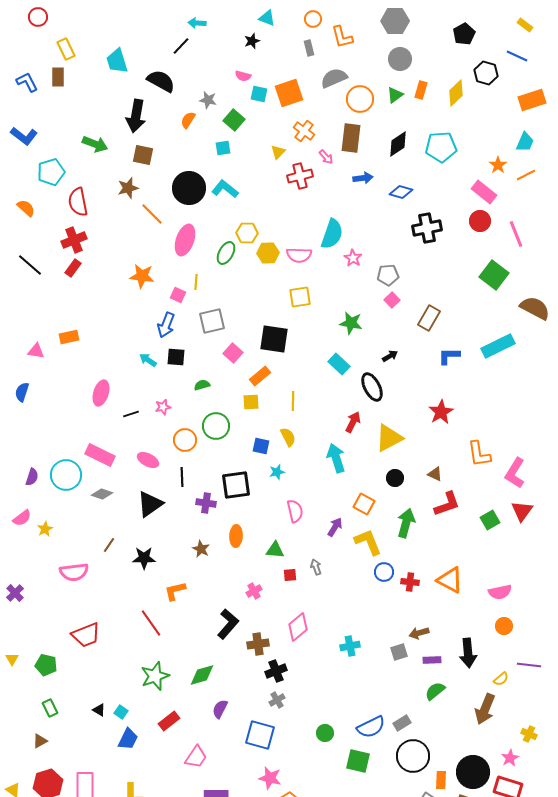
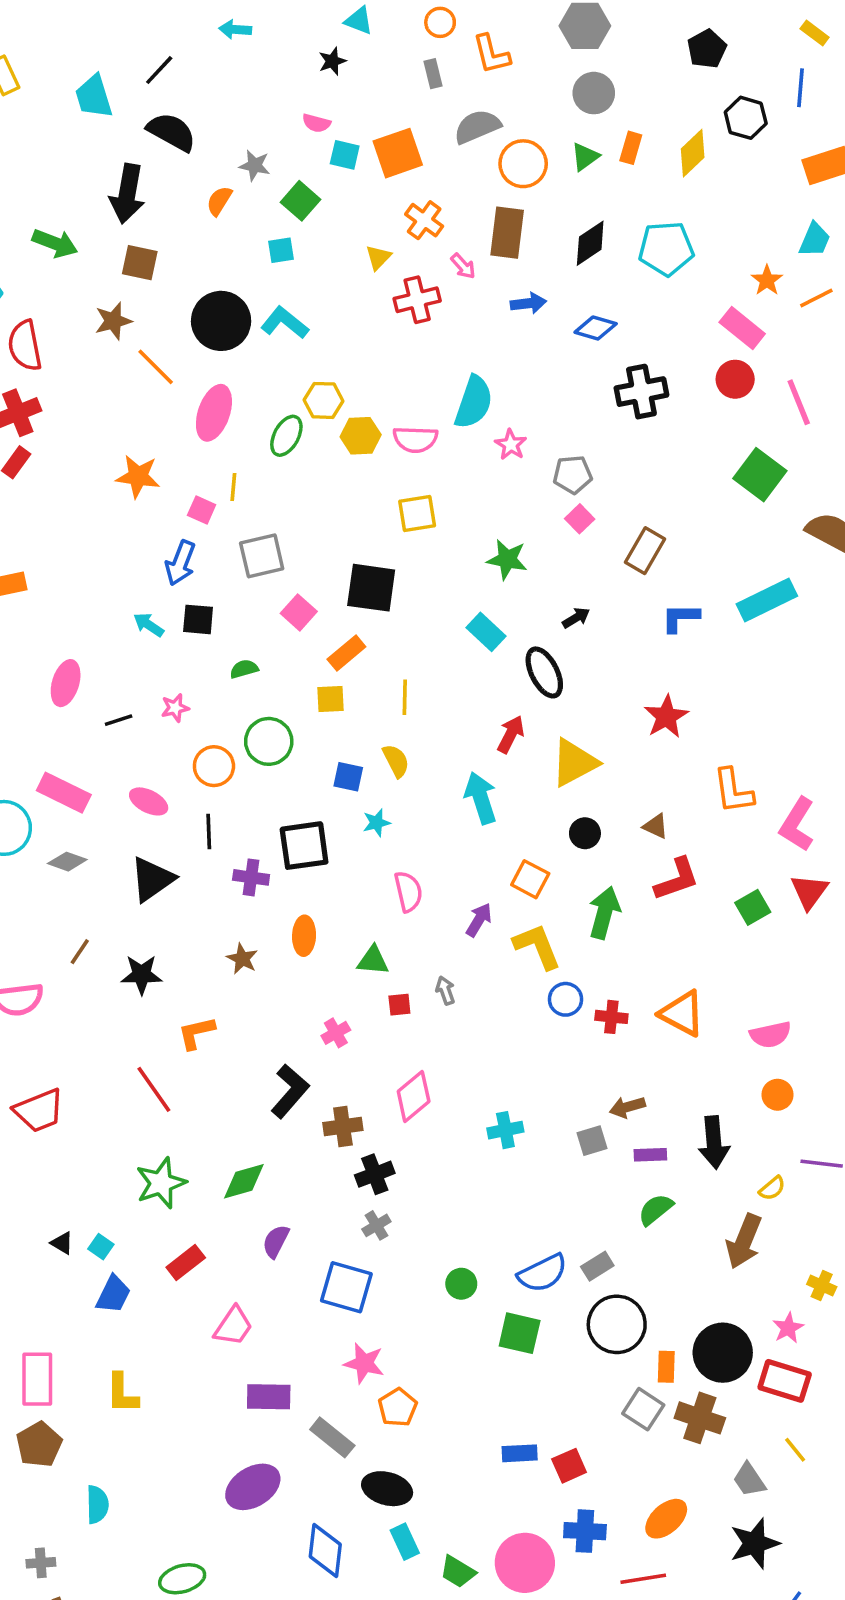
black line: (181, 46) -> (159, 70), moved
blue line: (517, 56) -> (800, 88), turned 70

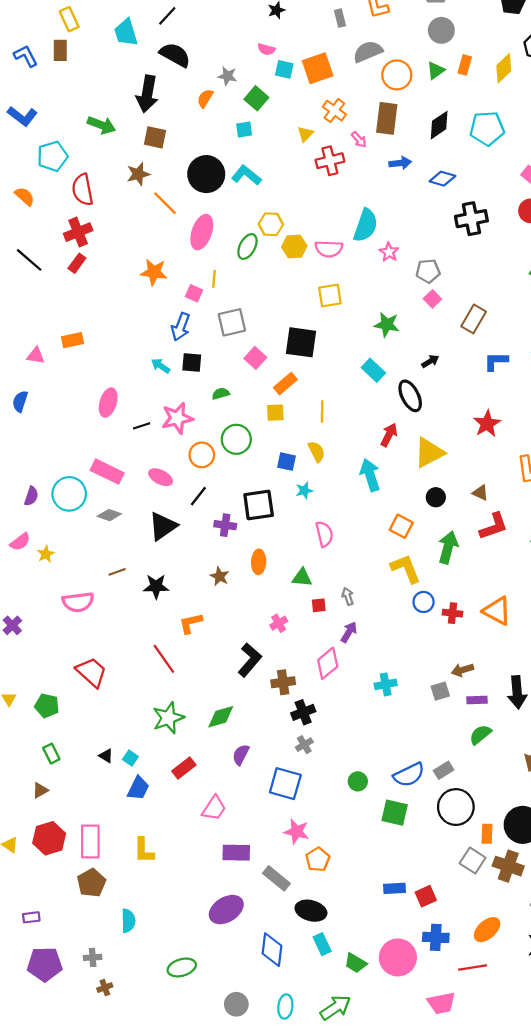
pink star: (175, 708) -> (177, 418), size x1.8
black line: (209, 831) -> (198, 496), turned 40
purple arrow: (479, 920) -> (349, 632), moved
brown line: (80, 952) -> (117, 572), turned 36
red trapezoid: (39, 1111) -> (91, 672), turned -116

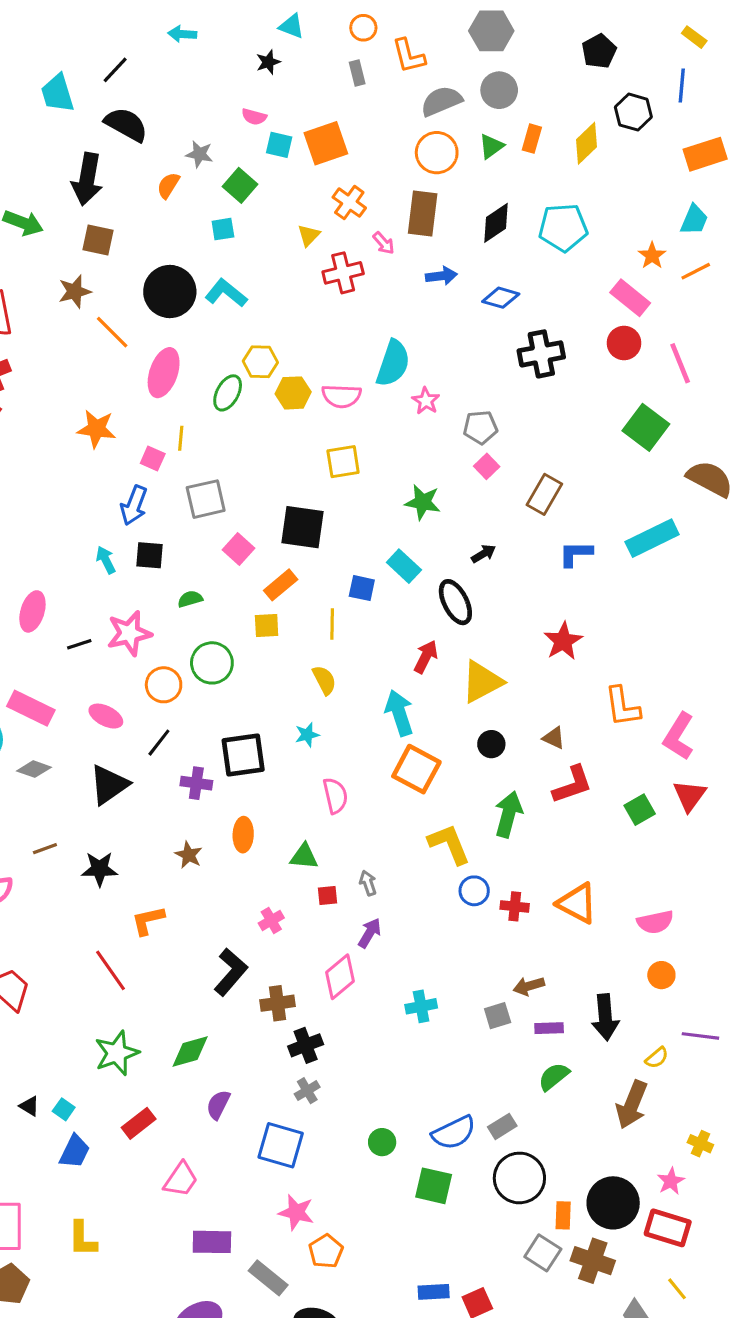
gray semicircle: (368, 52) -> (441, 101), moved
cyan arrow: (161, 366) -> (106, 560), turned 30
blue square: (286, 462) -> (362, 588), moved
orange square: (401, 526) -> (416, 769), moved, size x1.4

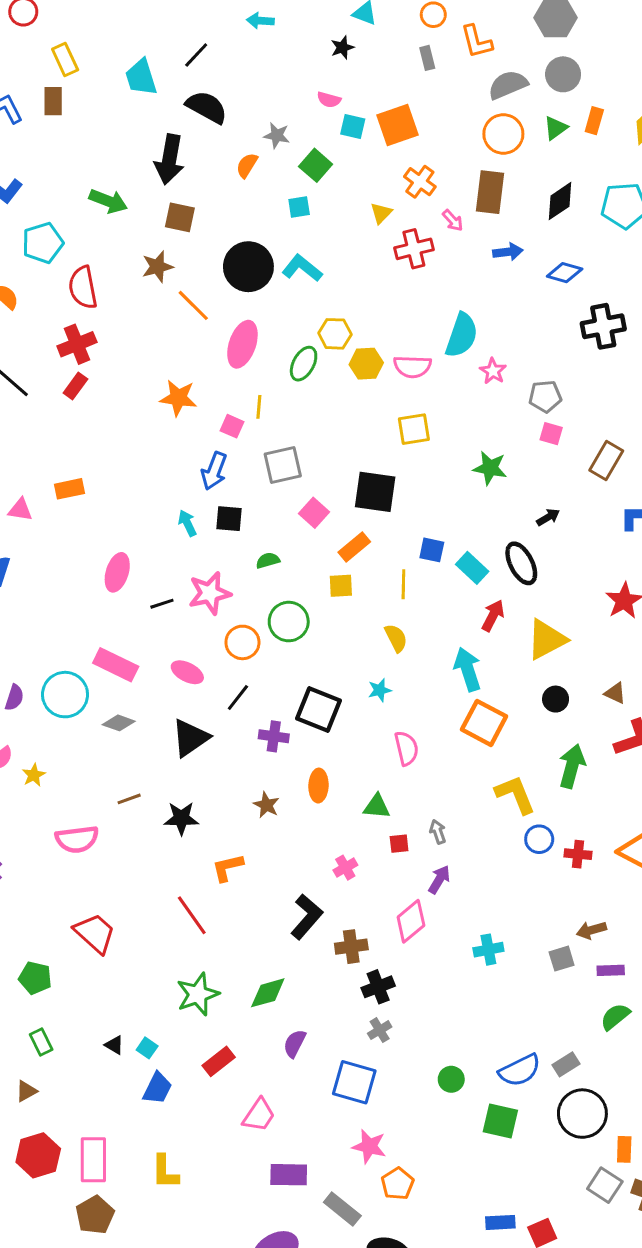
pink square: (487, 466) -> (551, 434), turned -30
cyan rectangle: (404, 566) -> (472, 568), moved
black square: (243, 755) -> (318, 710), turned 30

